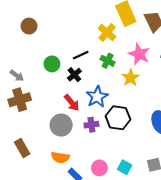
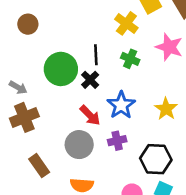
black line: (81, 55) -> (96, 55), turned -63
green circle: (52, 64) -> (61, 69), size x1.6
yellow star: (131, 78) -> (166, 109), moved
black hexagon: (118, 118) -> (156, 159), moved
brown rectangle: (22, 148) -> (39, 166), moved

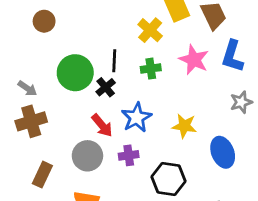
green cross: (130, 59) -> (151, 69), turned -36
yellow star: (166, 109) -> (184, 126), turned -30
brown rectangle: (39, 166) -> (42, 175), turned 55

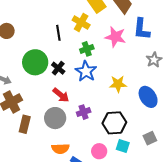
black line: (114, 61) -> (58, 33), moved
blue star: (137, 117) -> (86, 71), moved
brown rectangle: (42, 175) -> (25, 124), moved

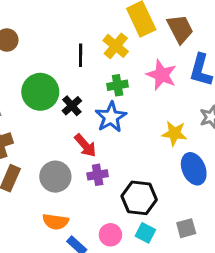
yellow star: (118, 84) -> (174, 133), moved
red arrow: (61, 95) -> (85, 145), moved

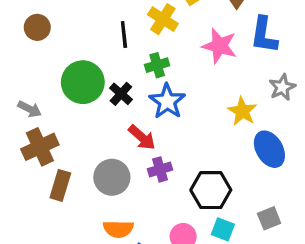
green cross: (118, 85) -> (157, 65), moved
yellow star: (174, 133) -> (242, 111), turned 30

